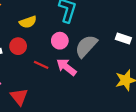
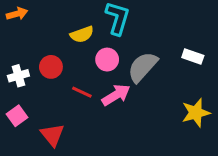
yellow semicircle: (28, 22) -> (82, 34), moved
pink arrow: (66, 67) -> (116, 95), turned 110

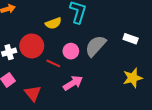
pink circle: (107, 60) -> (71, 51), moved
red circle: (51, 67) -> (32, 46), size x1.5
pink arrow: (116, 95) -> (73, 83), moved

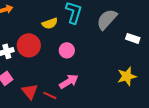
white rectangle: (131, 39) -> (133, 38), moved
gray semicircle: (96, 46) -> (107, 19), moved
red line: (53, 63) -> (50, 95), moved

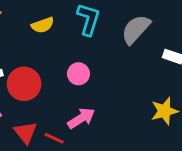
yellow semicircle: (50, 23) -> (43, 25), moved
red circle: (29, 45) -> (24, 84), moved

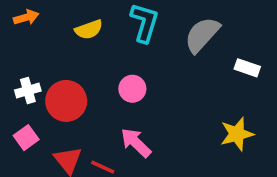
pink arrow: (81, 118) -> (136, 143), turned -104

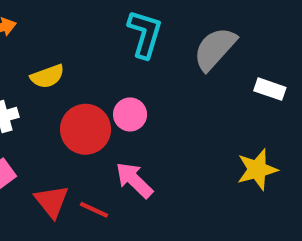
yellow semicircle: (89, 30) -> (47, 76), moved
red circle: (66, 101) -> (86, 129), moved

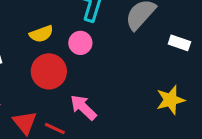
yellow semicircle: (47, 76) -> (41, 34), moved
pink circle: (130, 114) -> (80, 43), moved

